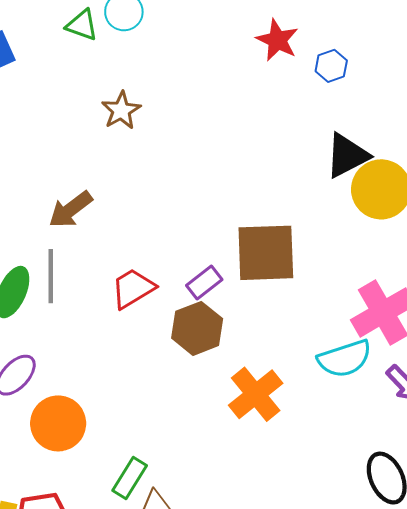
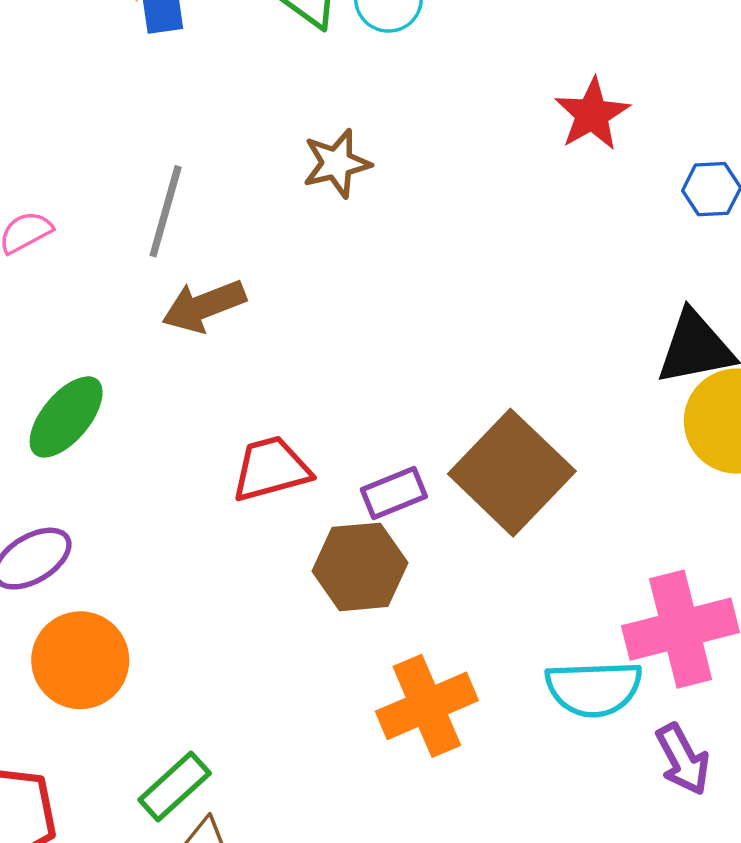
red star: (277, 40) -> (592, 114), moved
brown square: (266, 253) -> (512, 473), turned 30
gray line: (51, 276) -> (166, 211), moved

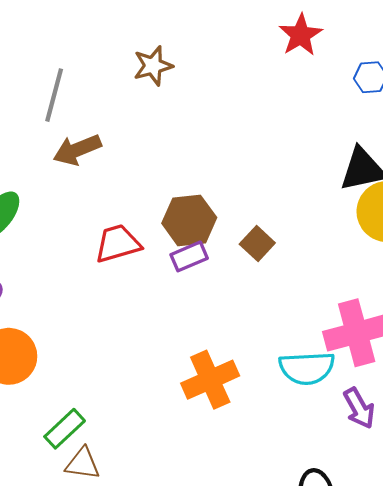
brown square: (512, 473) -> (257, 244), size x0.5
brown hexagon: (360, 567) -> (189, 220), moved

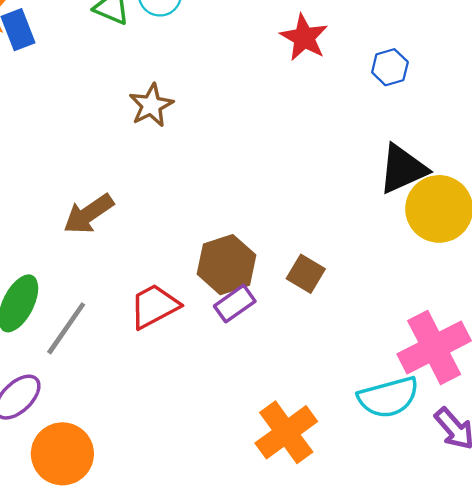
gray line: (54, 95) -> (66, 328), moved, turned 32

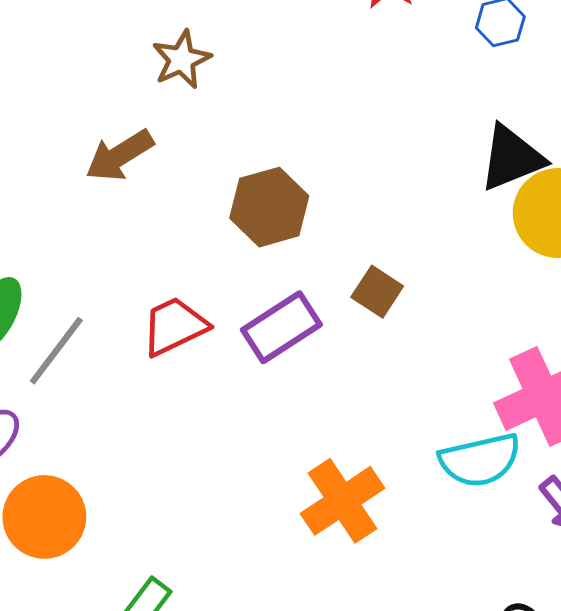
brown arrow: (89, 214) -> (120, 155), moved
brown hexagon: (227, 265) -> (269, 207), moved
purple rectangle: (235, 304) -> (281, 327), size x1.4

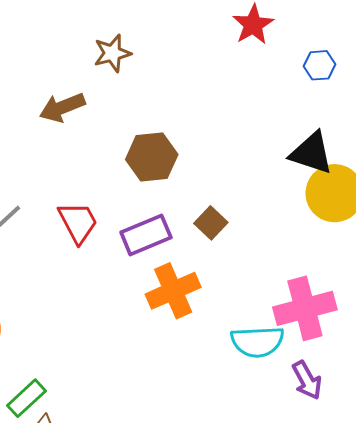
black triangle: (512, 158) -> (311, 153), turned 30
red trapezoid: (174, 326) -> (78, 222), turned 78
orange cross: (343, 501) -> (173, 291), moved

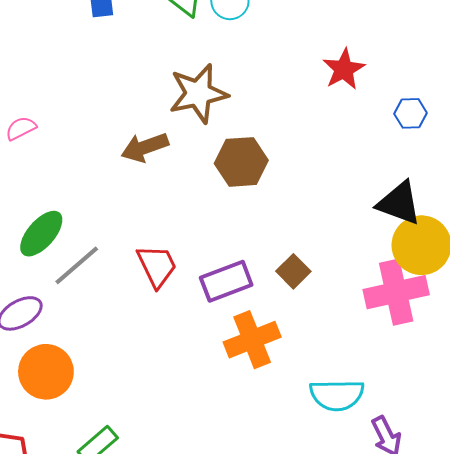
brown star: (112, 53) -> (198, 94), size x1.5
brown hexagon: (152, 157) -> (241, 162), moved
pink cross: (305, 308) -> (396, 292), moved

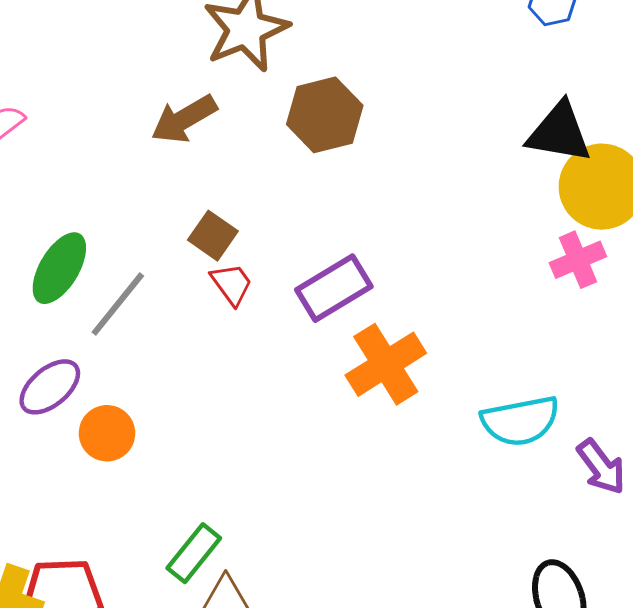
red trapezoid: (157, 266) -> (232, 284), size x0.7
brown square: (293, 271) -> (213, 236), moved
pink cross: (396, 292) -> (578, 260), size x0.6
orange circle: (46, 372) -> (107, 433), moved, size x0.7

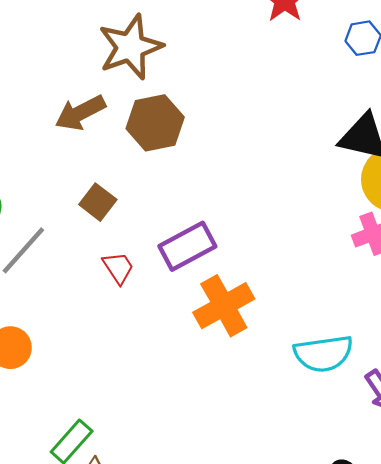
brown hexagon: (325, 115) -> (155, 123), moved
red trapezoid: (232, 284) -> (118, 268), moved

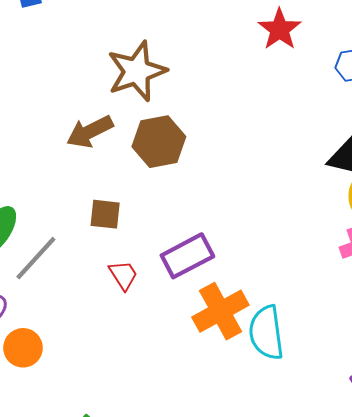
brown square: (98, 202) -> (105, 214), turned -32
cyan semicircle: (323, 354) -> (266, 333), moved, turned 90

